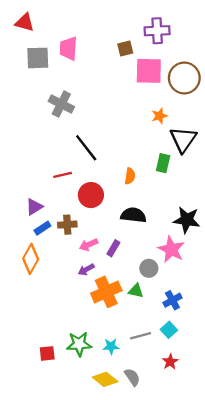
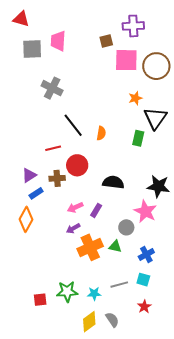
orange semicircle: (130, 176) -> (101, 133), moved
brown cross: (67, 225) -> (57, 178), moved
cyan square: (169, 330) -> (143, 280), turned -32
yellow diamond: (105, 379) -> (89, 322), turned -75

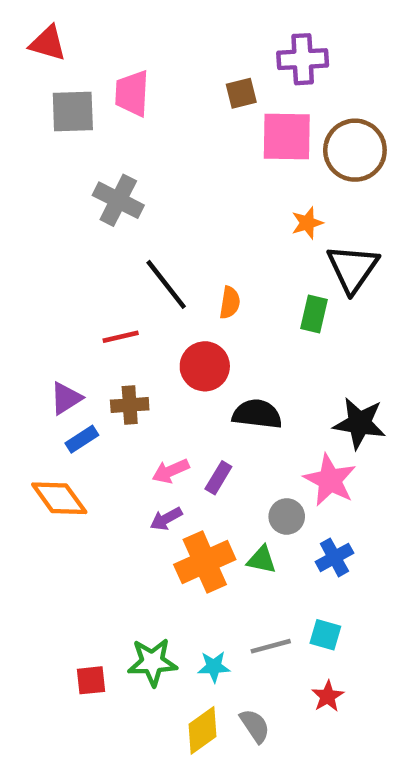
red circle: (77, 165) -> (205, 366), moved
orange diamond: (26, 219) -> (59, 498), turned -65
blue cross: (146, 254) -> (334, 557), moved

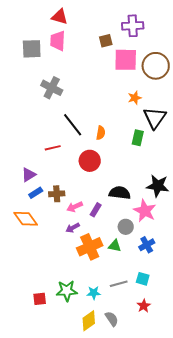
red triangle: (48, 43) -> (60, 17), moved
brown cross: (130, 405) -> (57, 194), moved
black semicircle: (257, 414) -> (120, 193), moved

